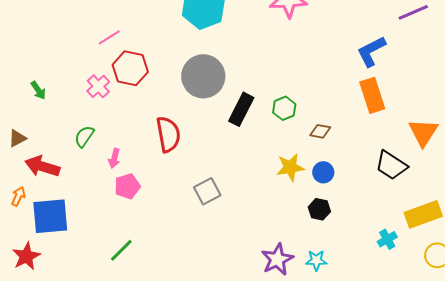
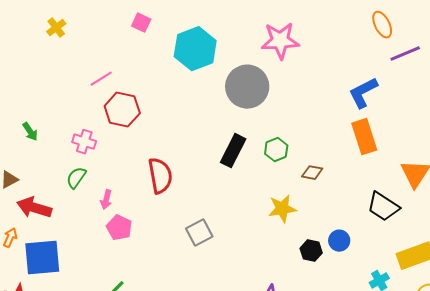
gray circle: (203, 76) -> (247, 87), moved
pink cross: (98, 86) -> (84, 142), moved, turned -30
blue circle: (323, 172) -> (339, 241), moved
pink pentagon: (127, 186) -> (119, 228), turned -30

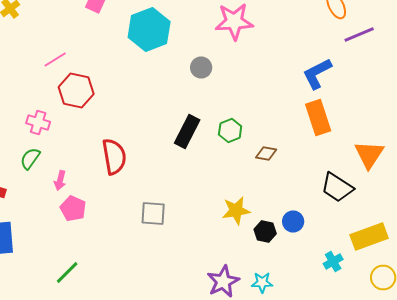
gray circle: (247, 87) -> (201, 68), size x0.5
yellow star: (282, 209) -> (236, 210), moved
gray square: (199, 233) -> (153, 214), turned 32

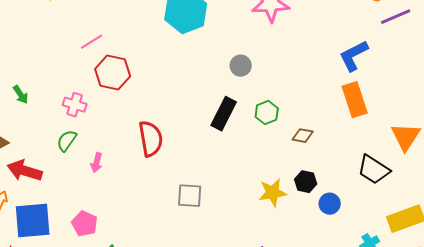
gray circle: (201, 68) -> (241, 66), moved
pink pentagon: (73, 208) -> (85, 224), moved
black hexagon: (265, 232) -> (306, 182), moved

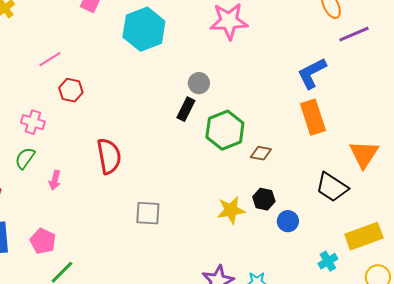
red hexagon: (113, 73) -> (71, 90), size x0.7
green hexagon: (267, 113) -> (225, 130), size x1.6
black rectangle: (224, 114) -> (186, 109), moved, size x0.7

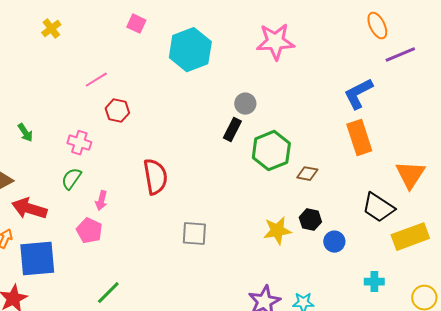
yellow rectangle: (364, 236) -> (410, 237), moved
pink pentagon: (43, 241) -> (89, 231), moved
cyan cross: (328, 261) -> (374, 282), turned 30

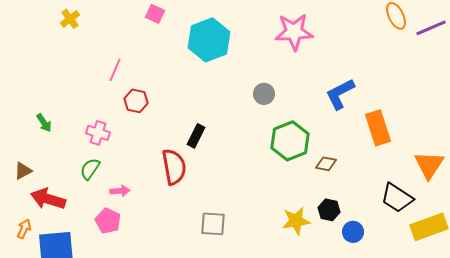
purple line: (400, 55) -> (431, 28), moved
pink line: (96, 80) -> (115, 70), turned -35
blue L-shape: (358, 94) -> (340, 94), moved
black rectangle: (232, 130) -> (196, 136), moved
pink arrow: (101, 201) -> (120, 191), turned -108

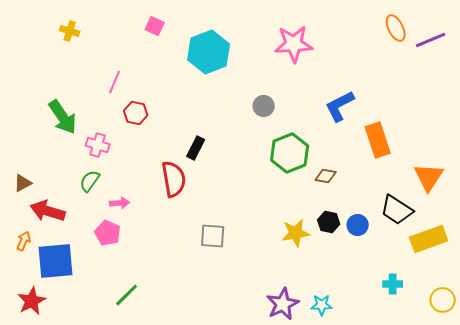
yellow cross: (70, 19) -> (70, 31), turned -36
green arrow: (44, 123) -> (63, 117), moved, size x1.8
blue circle: (353, 232) -> (358, 225), moved

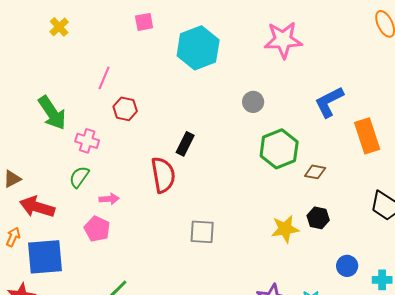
pink square: (155, 26) -> (144, 22), turned -36
yellow cross: (70, 31) -> (59, 27), turned 30
blue circle: (358, 225) -> (347, 266), moved

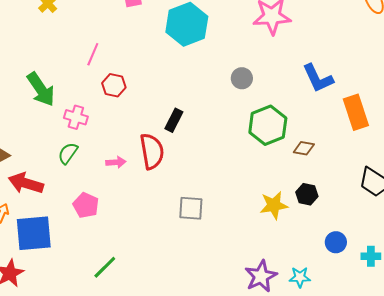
blue L-shape: (329, 102) -> (318, 78), turned -88
pink arrow: (109, 199) -> (116, 162), moved

